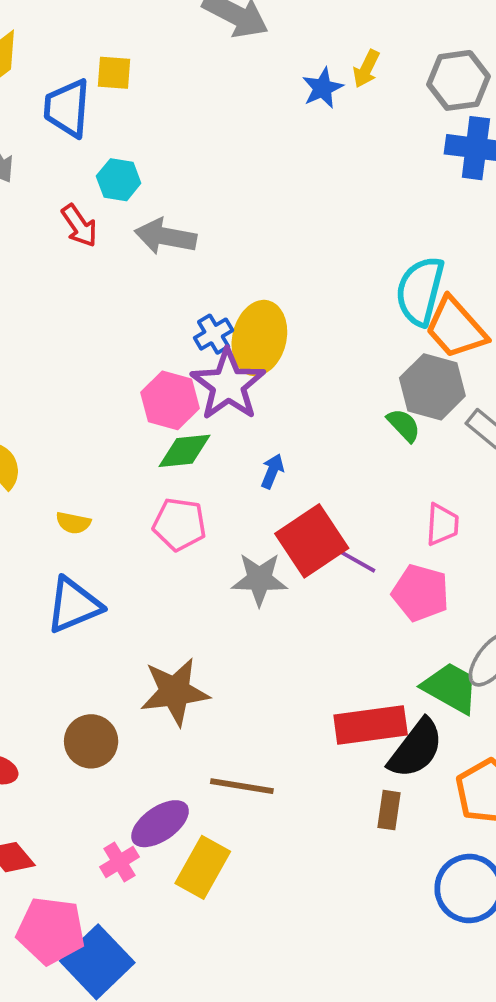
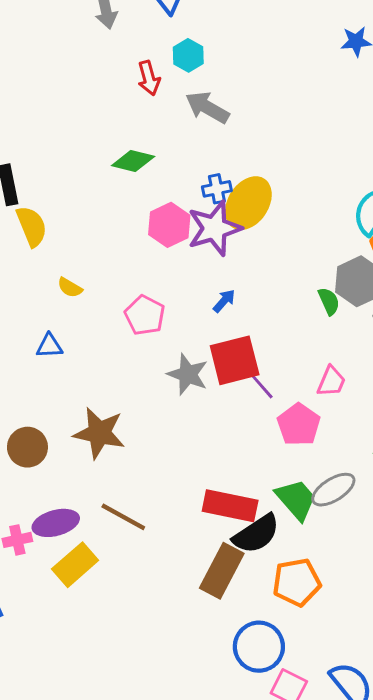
green diamond: (185, 451) -> (133, 161), moved
blue triangle: (74, 605) -> (49, 346), size x0.6
brown rectangle: (389, 810) -> (222, 571), size x1.8

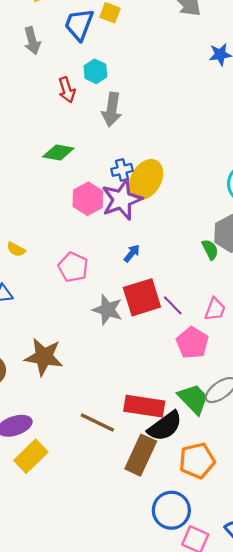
gray arrow: (207, 107) -> (112, 109), turned -108
purple line: (261, 386) -> (173, 305), moved
brown line: (123, 517) -> (97, 422), moved

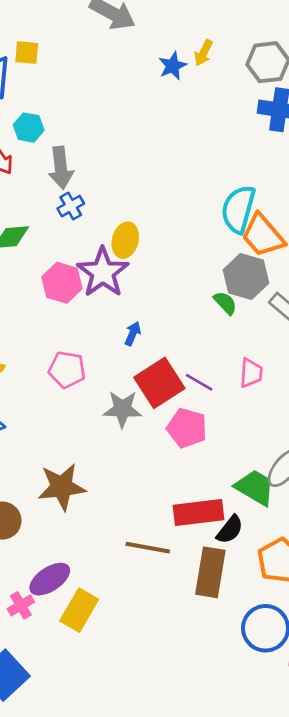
blue cross: (122, 170) -> (71, 206), moved
yellow ellipse: (146, 179) -> (125, 240), size x0.7
pink pentagon: (192, 343) -> (187, 428), moved
black semicircle: (165, 426) -> (230, 530), size x0.7

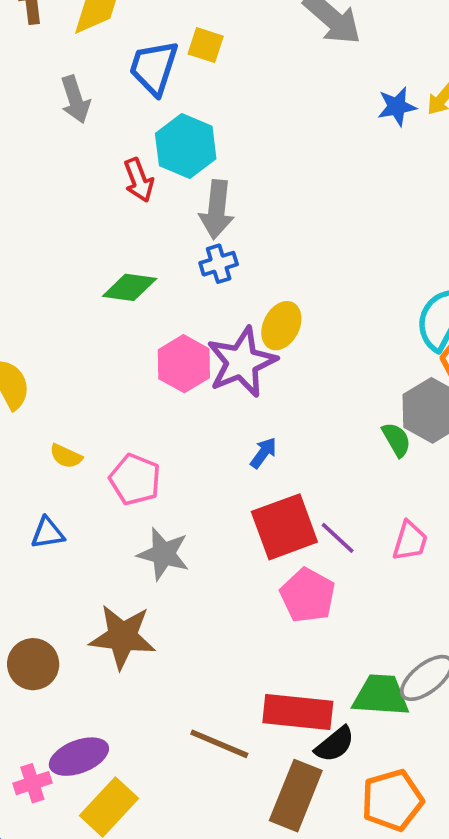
cyan hexagon: (29, 128) -> (186, 146), size x1.5
pink pentagon: (67, 370) -> (135, 479), moved
gray star: (122, 409) -> (163, 554), moved
green trapezoid: (255, 487) -> (381, 695), turned -39

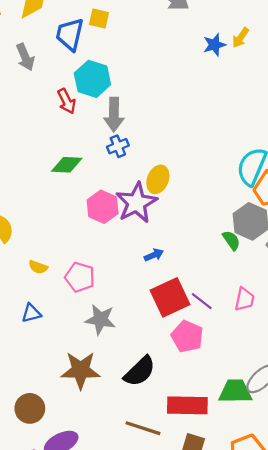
blue arrow: (263, 453) -> (154, 255), turned 36
brown circle: (33, 664) -> (30, 408), moved
black semicircle: (335, 744) -> (140, 371), moved, size x1.4

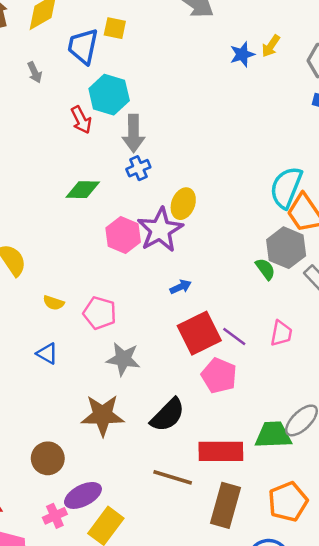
gray arrow: (25, 57) -> (35, 72), size x0.7
blue triangle: (31, 313) -> (47, 354), turned 45

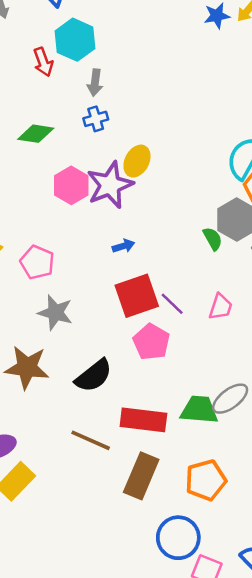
gray arrow: (133, 133) -> (95, 83), size x0.7

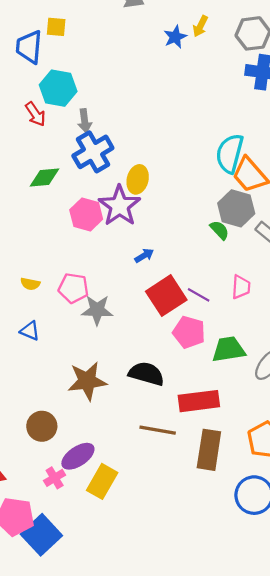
blue cross: (96, 119) -> (93, 152), size x1.8
gray star: (55, 313) -> (97, 310), moved
black semicircle: (94, 376) -> (146, 374), turned -112
green trapezoid: (199, 410) -> (229, 349), moved

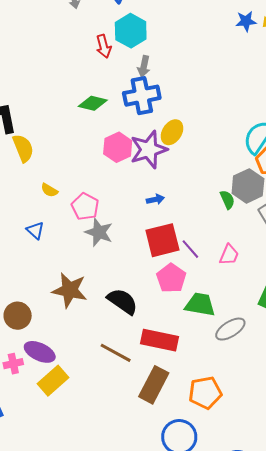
purple ellipse: (78, 456) -> (40, 352), turned 40

